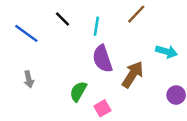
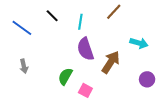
pink square: (102, 108) -> (85, 90), turned -32

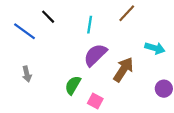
black line: (52, 16) -> (48, 17), moved
purple semicircle: (85, 49) -> (95, 55), turned 65

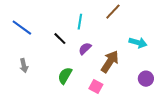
black line: (48, 17) -> (60, 39), moved
purple semicircle: (95, 55) -> (85, 49), size x0.6
pink square: (95, 101) -> (96, 87), moved

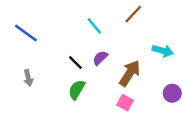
cyan line: (80, 22) -> (94, 26), turned -49
black line: (60, 39) -> (75, 63), moved
pink square: (96, 87) -> (125, 103), moved

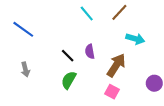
cyan line: (94, 26) -> (87, 13), moved
cyan arrow: (163, 51) -> (135, 39), moved
purple semicircle: (100, 58) -> (90, 51), turned -56

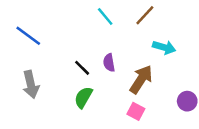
gray arrow: (25, 69) -> (31, 84), size x1.5

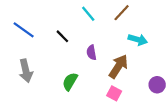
black line: (82, 68) -> (62, 36), moved

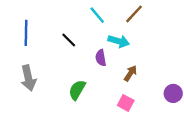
blue line: (24, 30) -> (26, 33), turned 55
cyan arrow: (138, 40) -> (119, 41), moved
brown arrow: (118, 66) -> (130, 73), size x0.6

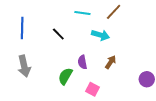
cyan line: (97, 15) -> (82, 13), turned -42
purple semicircle: (101, 58) -> (82, 62), moved
pink square: (126, 103) -> (92, 89), moved

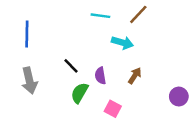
black line: (58, 34) -> (71, 66), moved

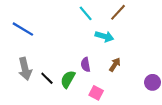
cyan line: (100, 16) -> (86, 13), turned 42
blue line: (27, 34) -> (23, 29), turned -60
black line: (71, 66) -> (47, 78), moved

